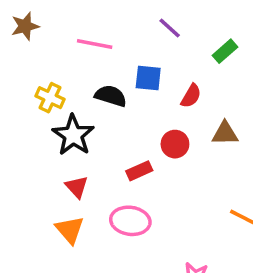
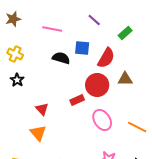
red semicircle: (191, 96) -> (106, 58), size x1.5
yellow cross: (50, 98) -> (15, 54), moved
black star: (73, 135) -> (17, 80), moved, size x0.6
red circle: (175, 144) -> (97, 85), size x1.5
pink ellipse: (130, 221) -> (102, 120), moved, turned 50

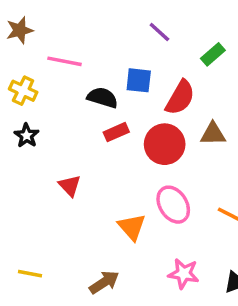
pink line: (52, 29) -> (64, 61), moved
red rectangle: (77, 100) -> (116, 132), moved
orange triangle: (38, 133) -> (132, 227), moved

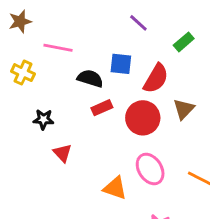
brown triangle: (213, 134) -> (184, 109), turned -45
black star: (27, 136) -> (43, 119), moved, turned -30
orange triangle: (132, 227) -> (115, 188), turned -30

